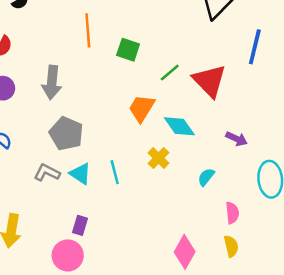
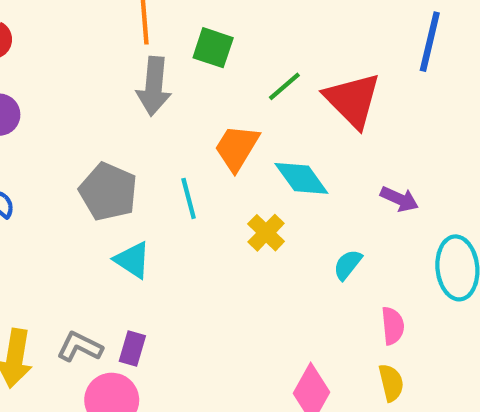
gray arrow: (52, 82) -> (154, 86), moved
cyan line: (115, 172) -> (189, 198), moved
gray L-shape: (47, 173) -> (80, 347), moved

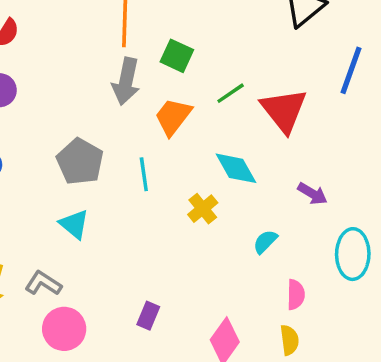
orange trapezoid: (237, 148) -> (173, 117), moved
cyan triangle: (132, 260) -> (74, 224), moved
purple rectangle: (132, 349) -> (148, 316), moved

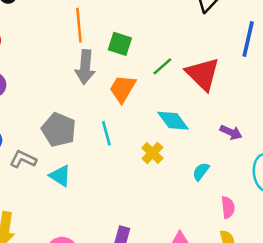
gray L-shape: (43, 283) -> (23, 159), moved

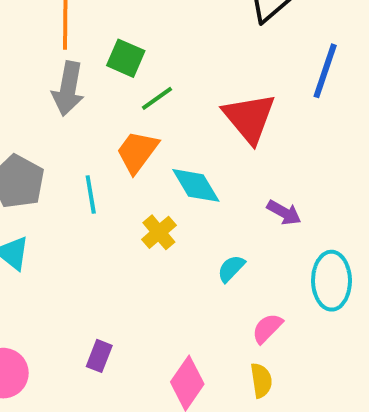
green line: (162, 66) -> (157, 98), moved
orange trapezoid: (122, 89) -> (137, 152), moved
pink semicircle: (228, 207) -> (267, 328), turned -135

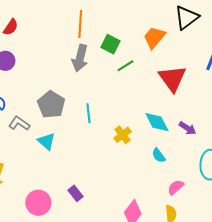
orange trapezoid: (137, 152) -> (154, 37), moved
cyan diamond: (196, 185) -> (157, 122), moved
cyan semicircle: (231, 269) -> (159, 155), turned -84
purple rectangle: (99, 356) -> (75, 193), moved, turned -63

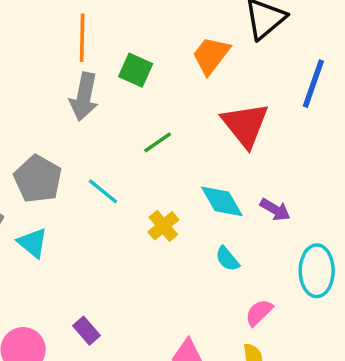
green line: (125, 66) -> (158, 142), moved
cyan line: (89, 113) -> (103, 191), turned -42

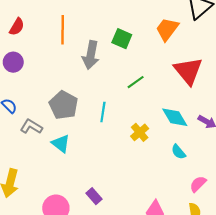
orange line: (82, 38) -> (63, 30), moved
cyan line: (103, 191) -> (103, 112), turned 60

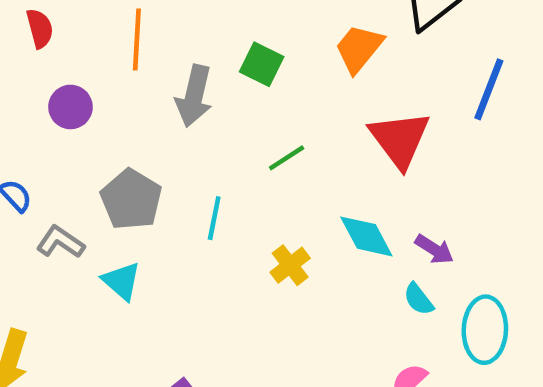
red semicircle: (17, 27) -> (40, 28), turned -48
purple circle: (13, 62) -> (70, 107), moved
cyan semicircle: (178, 152) -> (419, 299), moved

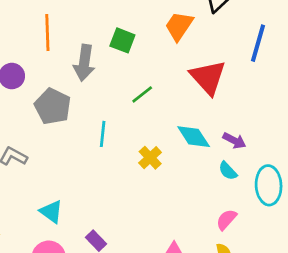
gray pentagon: (131, 199) -> (53, 106), moved
cyan triangle: (122, 281) -> (51, 212), moved

